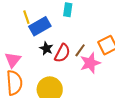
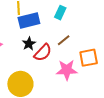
brown line: (80, 50) -> (64, 40), moved

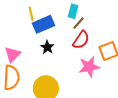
brown line: (64, 40) -> (78, 23), moved
red semicircle: (43, 53) -> (81, 40), moved

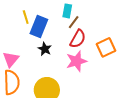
blue rectangle: (43, 24) -> (39, 27), turned -40
pink star: (89, 67) -> (76, 61), moved

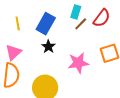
yellow line: (26, 17) -> (18, 23), moved
red semicircle: (78, 39) -> (102, 18), moved

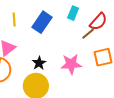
brown line: (81, 24) -> (88, 34), moved
black star: (48, 47) -> (39, 63), moved

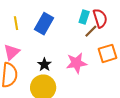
cyan rectangle: (73, 13) -> (84, 17), moved
red semicircle: (98, 22) -> (100, 18), turned -54

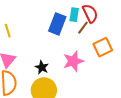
blue rectangle: (44, 24) -> (57, 24), moved

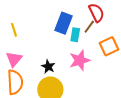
cyan rectangle: (74, 15) -> (75, 35), moved

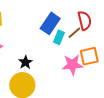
pink star: (80, 60) -> (72, 65), moved

